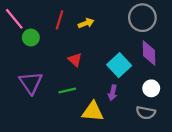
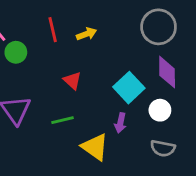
red line: (60, 20) -> (53, 30), turned -30
white circle: (151, 88) -> (160, 110), moved
yellow triangle: (93, 112) -> (95, 147), turned 30

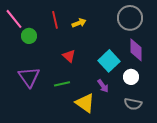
purple arrow: (120, 123) -> (103, 86), turned -48

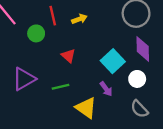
green circle: (29, 36) -> (36, 33), moved
purple triangle: (29, 77) -> (24, 79), turned 35
gray semicircle: (133, 104) -> (139, 109), turned 36

